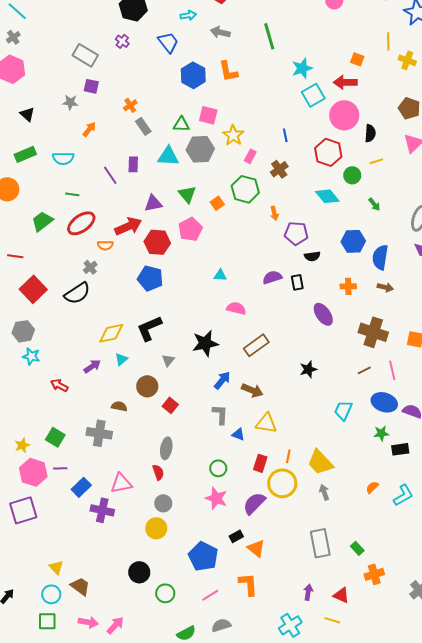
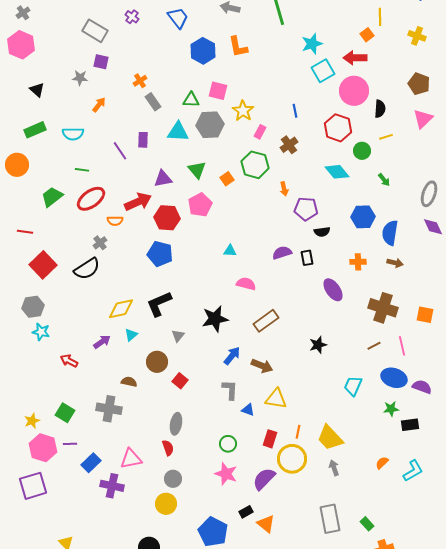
yellow line: (388, 41) -> (380, 17), moved
orange square: (357, 59) -> (367, 35), turned 32

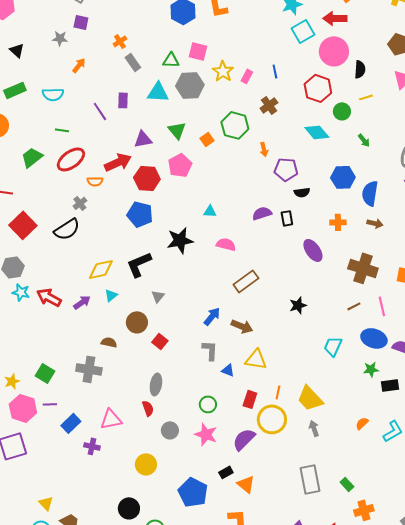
pink rectangle: (260, 132) -> (247, 76), moved
black star: (215, 319) -> (180, 240), moved
red arrow: (69, 361) -> (49, 297), moved, size x1.4
gray circle: (173, 479) -> (170, 430), moved
purple cross: (112, 486) -> (92, 446), size x0.7

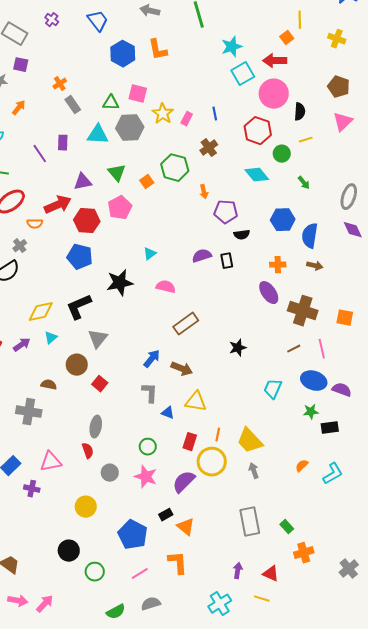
cyan triangle: (210, 211) -> (150, 254), turned -40
purple ellipse: (313, 250) -> (269, 293), moved
gray triangle: (158, 296) -> (98, 339), size x1.5

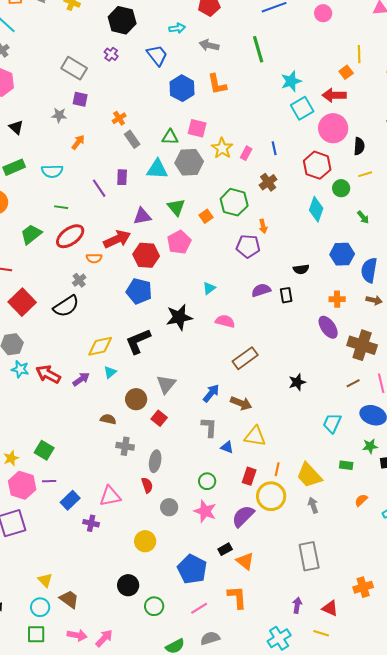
cyan diamond: (257, 175) -> (316, 209), turned 60
purple pentagon: (226, 212) -> (248, 246), moved
gray triangle: (98, 339) -> (166, 384), moved
gray cross: (29, 412) -> (125, 446), moved, size x0.7
green rectangle: (287, 527) -> (346, 465), moved, turned -40

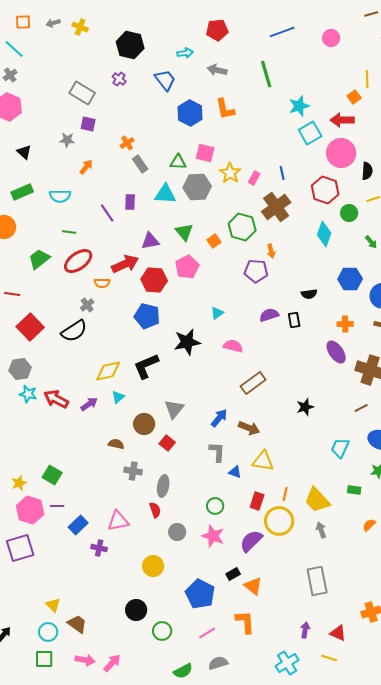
brown cross: (268, 182) -> (276, 207), size x1.6

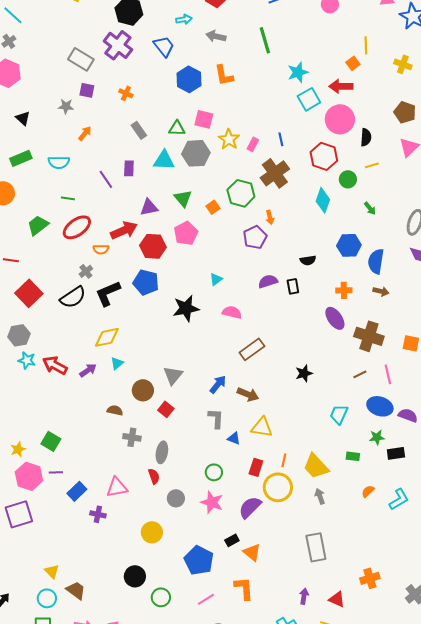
purple cross: (119, 79) -> (118, 45), size x2.0
orange cross: (127, 143) -> (126, 93), moved, turned -32
purple pentagon: (256, 271) -> (255, 237), turned -30
black L-shape: (146, 366) -> (108, 293), moved

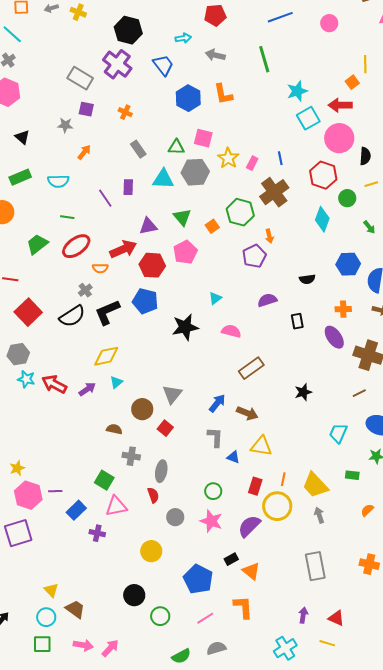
black rectangle: (293, 286) -> (297, 321), moved
green square: (51, 441) -> (104, 480), moved
orange cross: (370, 578) -> (369, 564), moved, turned 30

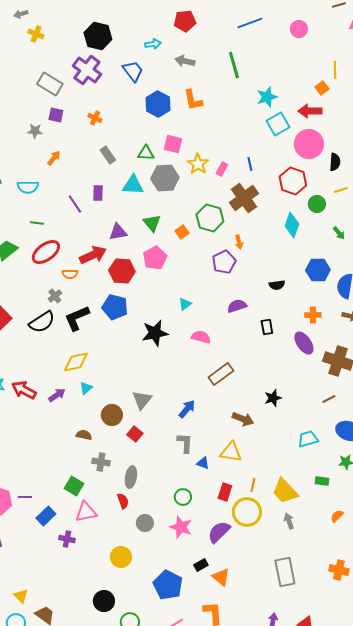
yellow cross: (78, 12) -> (36, 34), moved
brown arrow: (247, 413) -> (243, 419), moved
cyan trapezoid: (338, 433) -> (308, 439), turned 50

